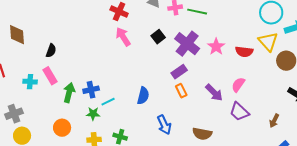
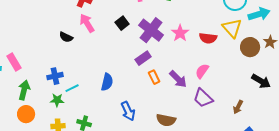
black semicircle: (51, 51) -> (66, 37), moved, turned 96
orange rectangle: (181, 91) -> (154, 77), moved
green arrow: (69, 93) -> (24, 90), moved

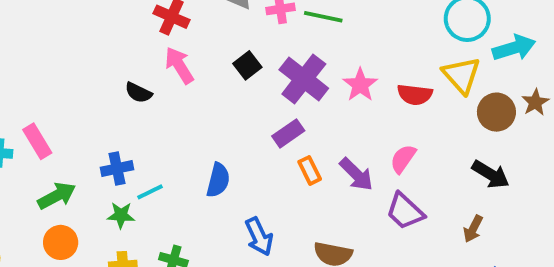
black arrow: (261, 81) -> (491, 174), moved
green arrow: (24, 90) -> (57, 196), turned 48

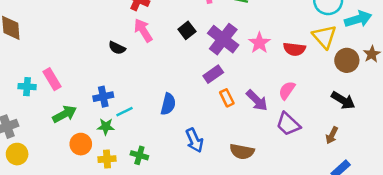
orange circle: (61, 242) -> (81, 144), moved

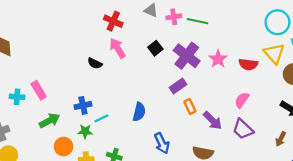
purple arrow: (257, 100) -> (213, 121), moved

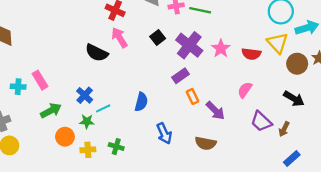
black semicircle: (95, 63) -> (97, 53), size x1.5
blue cross: (83, 105) -> (85, 95), turned -35
purple trapezoid: (243, 129) -> (261, 121), moved

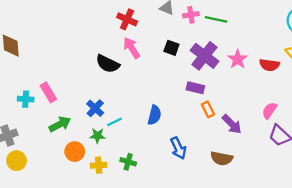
black square: (158, 38) -> (171, 48), turned -32
purple rectangle: (181, 76) -> (195, 88), turned 49
pink semicircle: (245, 90) -> (269, 111), moved

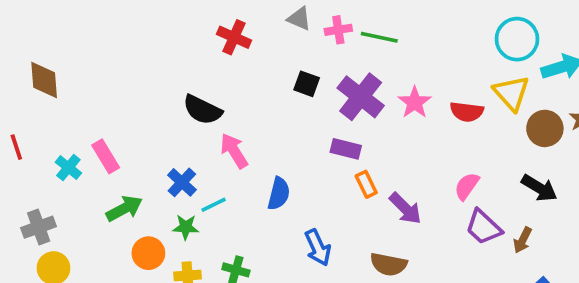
pink arrow: (132, 48) -> (234, 151), moved
cyan cross: (26, 99) -> (68, 168), turned 35

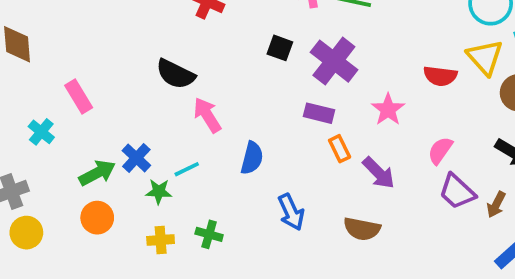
pink star: (415, 102) -> (388, 110), moved
pink rectangle: (106, 156) -> (79, 96), moved
blue cross: (182, 182) -> (136, 158), moved
orange circle: (148, 253) -> (97, 218), moved

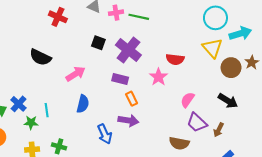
red semicircle: (440, 76) -> (175, 59), moved
pink arrow: (207, 115) -> (76, 74), moved, turned 90
cyan line: (187, 169) -> (47, 110), turned -72
purple arrow: (379, 173) -> (128, 120), moved, turned -36
brown semicircle: (362, 229) -> (179, 143), moved

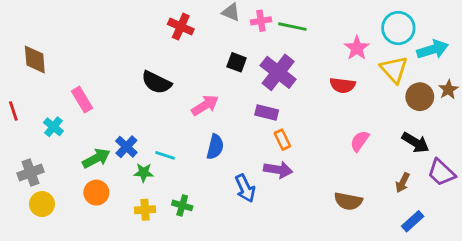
pink star: (158, 77) -> (357, 48), moved
cyan line: (47, 110) -> (165, 155), turned -64
purple trapezoid: (197, 123) -> (441, 173), moved

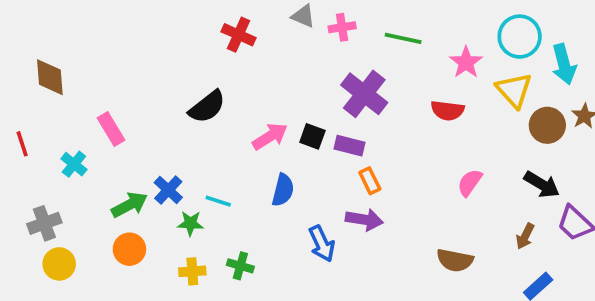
green line: (292, 27) -> (403, 38), moved
cyan arrow: (433, 49) -> (564, 64), turned 92
black square: (237, 62) -> (312, 136), moved
black semicircle: (156, 82) -> (207, 107), turned -64

